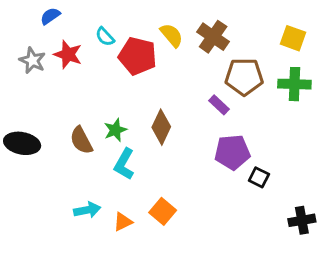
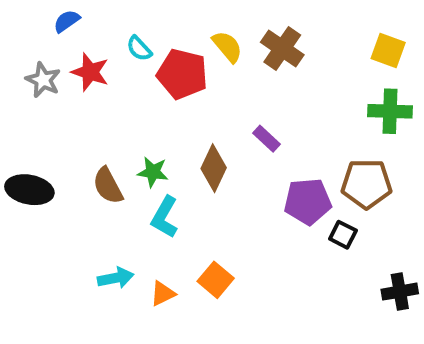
brown pentagon: (244, 77) -> (366, 184), moved
purple rectangle: (219, 105) -> (267, 139), moved
green star: (115, 130) -> (153, 172), turned 30

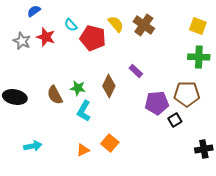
black square: (343, 235) -> (175, 120), turned 32
cyan arrow: (116, 278) -> (33, 146), moved

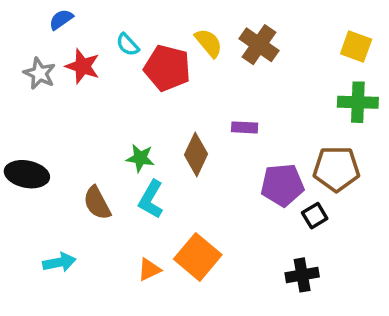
purple rectangle: (136, 71) -> (245, 127), turned -40
brown semicircle: (55, 95) -> (97, 203), moved
orange square: (110, 143) -> (198, 257), size x1.4
black cross: (204, 149) -> (302, 275), moved

